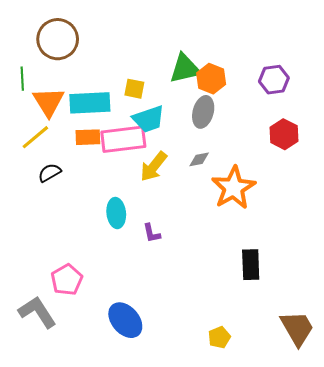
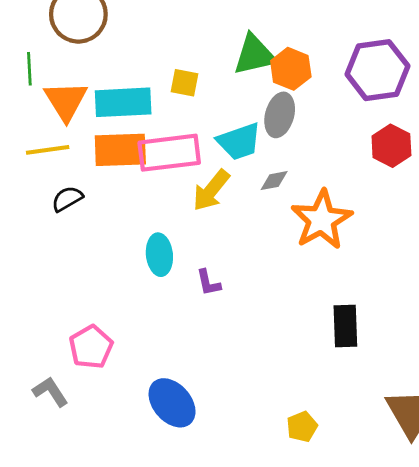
purple hexagon: (274, 80) -> (377, 70), size x1.5
cyan trapezoid: (149, 119) -> (239, 141), moved
yellow line: (35, 137) -> (48, 150), turned 32
orange rectangle: (88, 137) -> (120, 150), size x1.5
gray L-shape: (37, 312) -> (50, 392), size x0.7

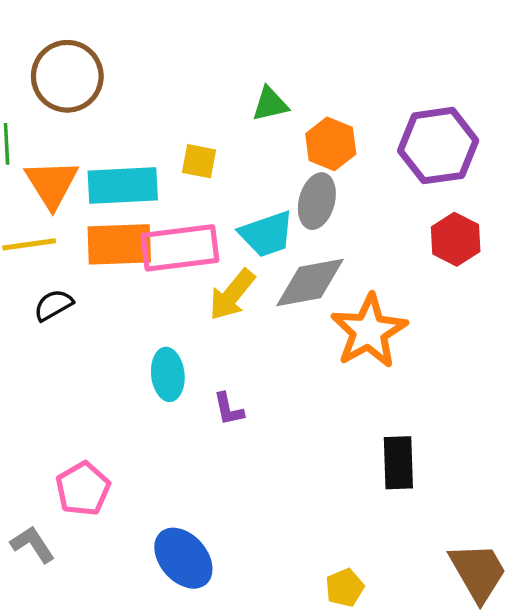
green triangle: (254, 55) -> (270, 104), moved, size x0.7
gray diamond: (274, 181) -> (310, 283), size x2.0

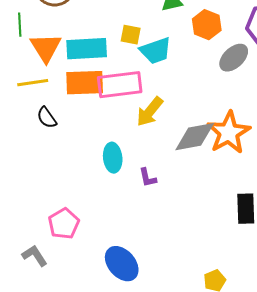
gray ellipse: (317, 201) -> (234, 58), moved, turned 32
cyan trapezoid: (267, 234) -> (156, 51), moved
gray diamond: (310, 283) -> (195, 137), moved
black semicircle: (53, 305) -> (47, 118), turned -95

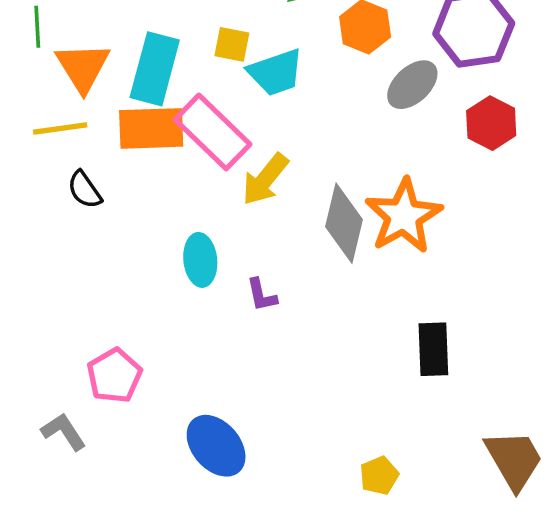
cyan rectangle: (87, 49) -> (155, 69), turned -72
pink rectangle: (120, 85) -> (213, 132), turned 51
gray diamond: (195, 137) -> (344, 223), turned -66

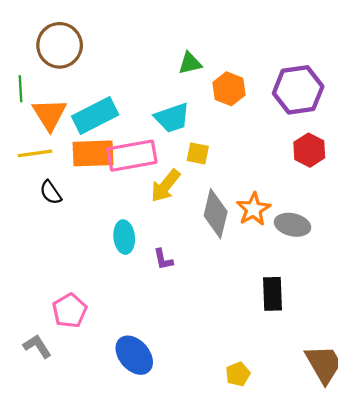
yellow square: (232, 44) -> (198, 153), moved
cyan rectangle: (155, 69) -> (95, 116), turned 48
gray ellipse: (412, 85) -> (292, 225), moved, turned 56
pink rectangle: (213, 132) -> (132, 156), turned -54
orange star: (404, 216) -> (253, 209), size x0.7

